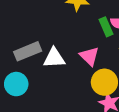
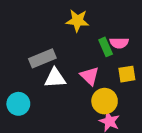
gray rectangle: (28, 51) -> (42, 58), moved

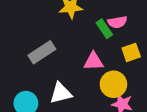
pink triangle: (90, 76) -> (94, 61), turned -36
white triangle: (55, 78) -> (61, 93), moved

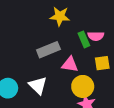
gray rectangle: (42, 52) -> (48, 50), moved
white triangle: (61, 93) -> (38, 85), turned 48

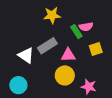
white triangle: (38, 85) -> (26, 55), moved
yellow circle: (83, 86) -> (65, 75), moved

